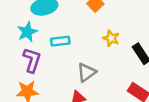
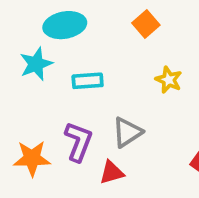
purple L-shape: (32, 60) -> (78, 142), moved

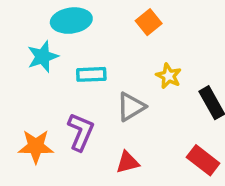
gray triangle: (127, 132) -> (131, 107), moved
red triangle: (112, 172) -> (128, 162), moved

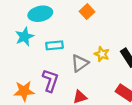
yellow star: (169, 76) -> (102, 54), moved

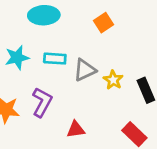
cyan star: (24, 37) -> (17, 57), moved
gray triangle: (80, 63) -> (85, 70), moved

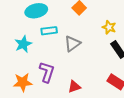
cyan rectangle: (55, 59) -> (49, 31), moved
yellow star: (113, 80) -> (109, 27), moved

